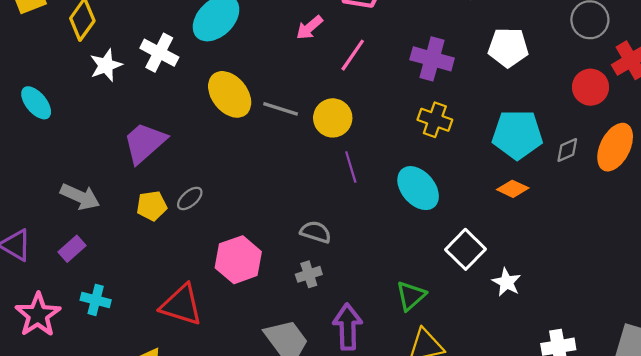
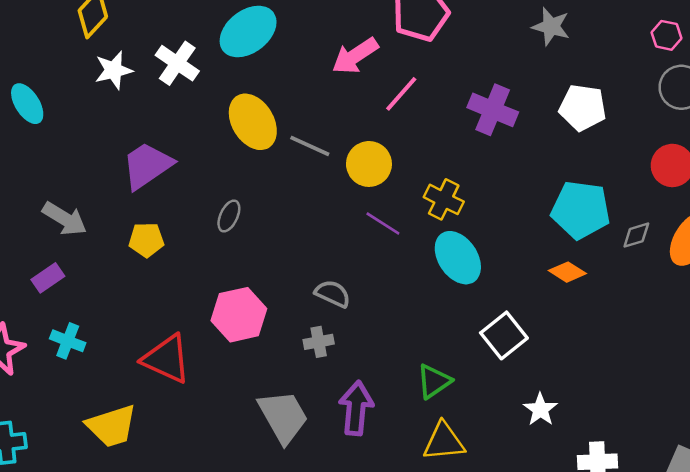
pink arrow: (309, 28) -> (355, 56), size x1.4
yellow cross: (435, 120) -> (444, 199), moved
purple line: (351, 167) -> (383, 223), turned -48
gray ellipse: (190, 198) -> (229, 216), moved, turned -32
white star: (507, 282) -> (540, 409), moved

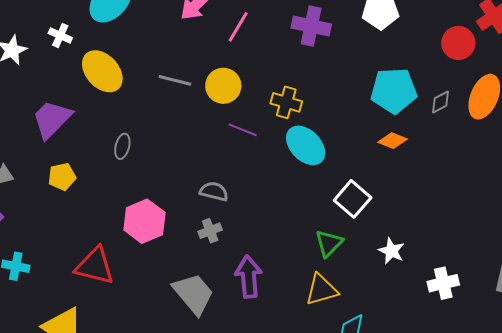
white cross: (177, 63) -> (60, 36), size x0.7
yellow ellipse: (253, 122) -> (102, 71), moved
green triangle: (434, 381) -> (329, 243), moved

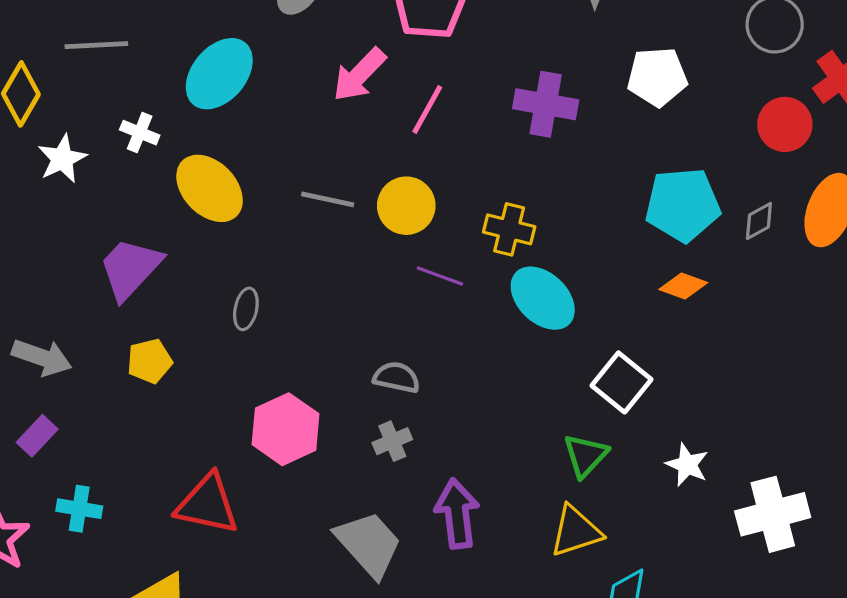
white cross: (443, 283) -> (773, 514), size x1.4

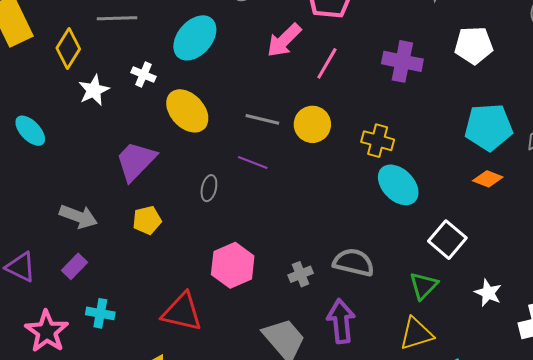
purple line: (440, 276) -> (253, 162), moved
gray semicircle: (397, 377) -> (354, 262), moved, size x1.4

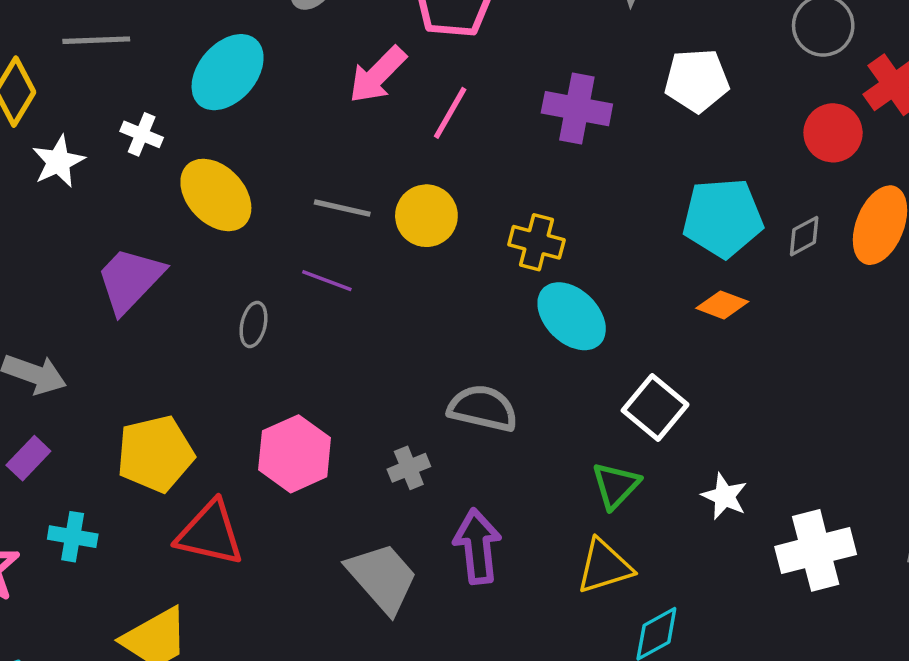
yellow pentagon: (147, 220) -> (155, 454), moved, size x1.6
gray semicircle: (354, 262) -> (483, 408), moved

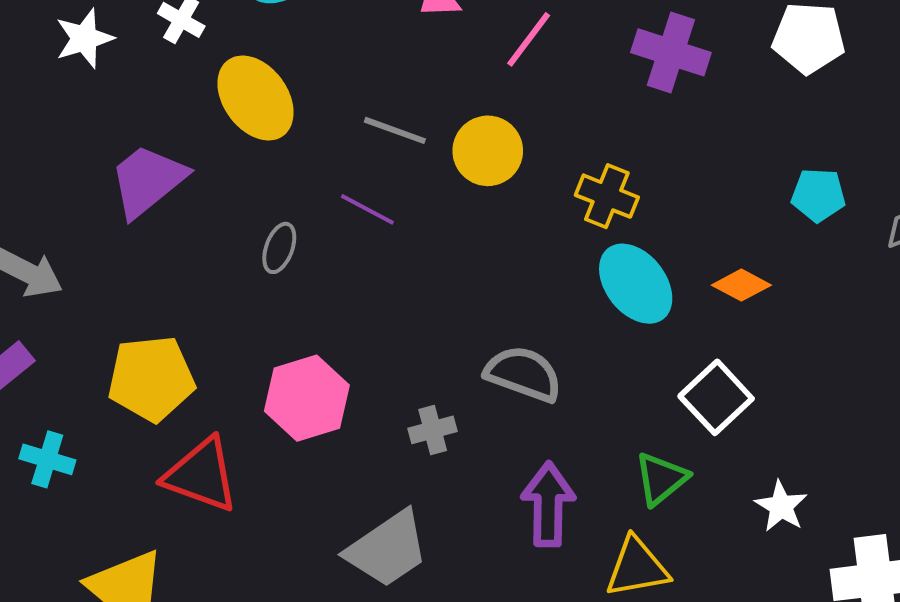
cyan pentagon: (723, 218) -> (818, 195), size x0.6
orange diamond: (722, 305) -> (741, 285), moved
purple arrow: (477, 546) -> (548, 504), moved
gray trapezoid: (382, 578) -> (387, 549), turned 90

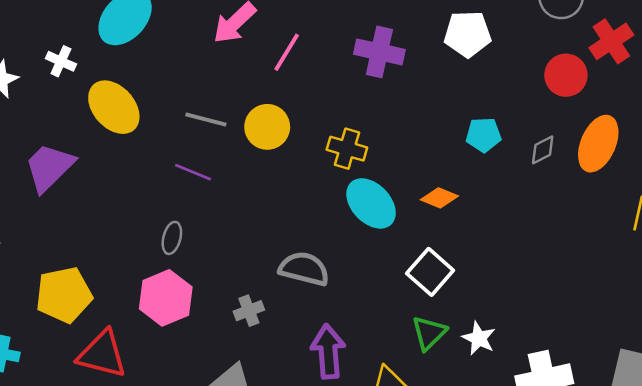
gray ellipse: (279, 248) -> (172, 238), moved
green triangle: (661, 479) -> (429, 333), moved

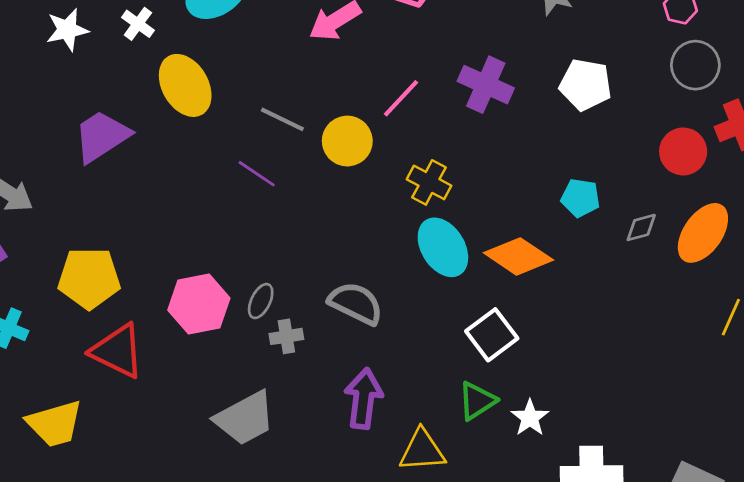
pink line: (287, 52) -> (401, 98), moved
orange diamond: (439, 198) -> (518, 256), size x1.6
gray ellipse: (172, 238) -> (261, 301), moved

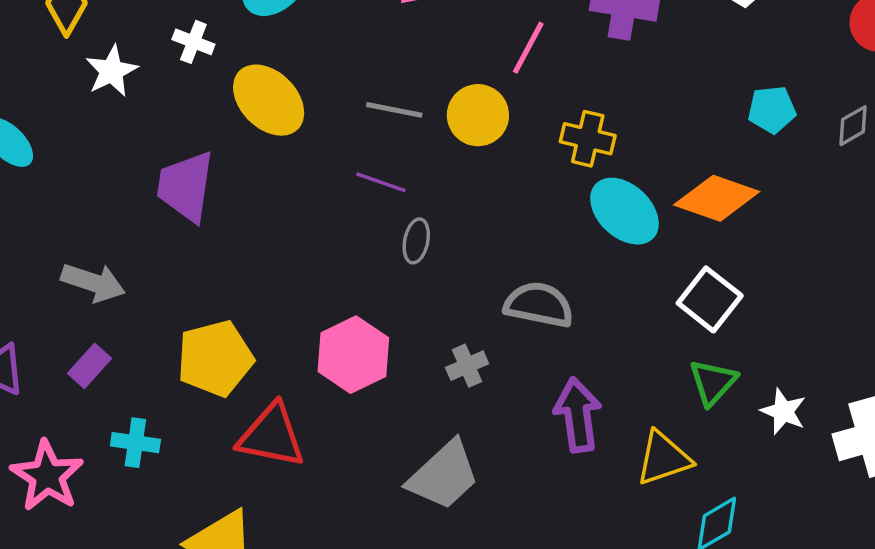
purple trapezoid: (102, 136) -> (186, 186), turned -34
gray ellipse: (261, 301) -> (416, 241), moved
white star: (530, 418) -> (783, 411), moved

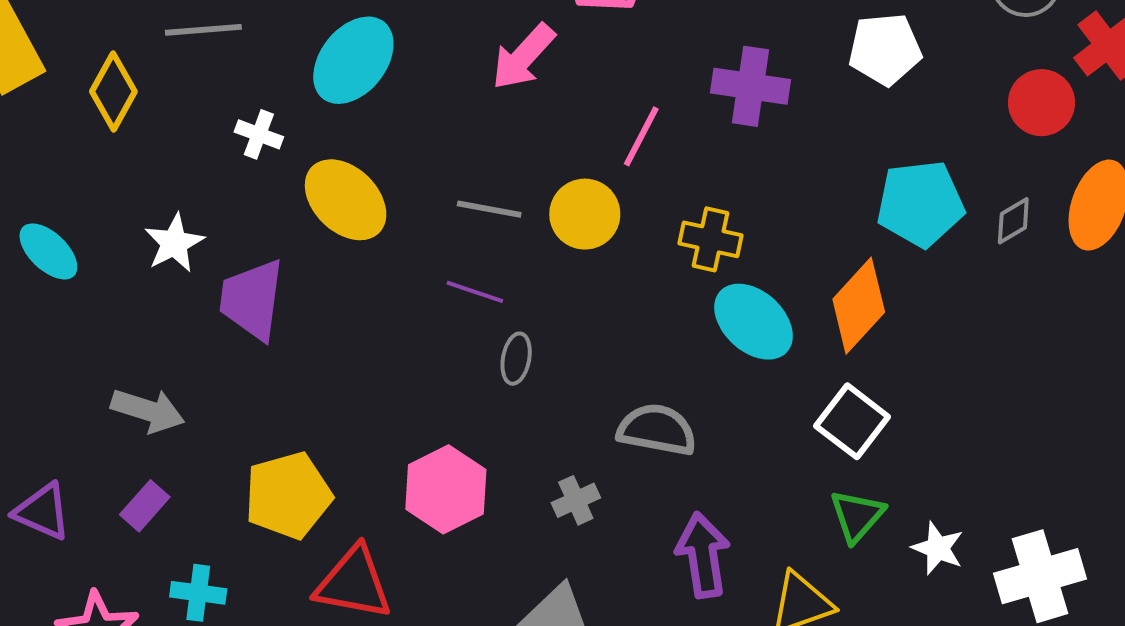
white star: (112, 71) -> (174, 243), moved
cyan pentagon: (772, 110) -> (920, 204), size x1.6
orange diamond: (717, 198) -> (859, 306), turned -66

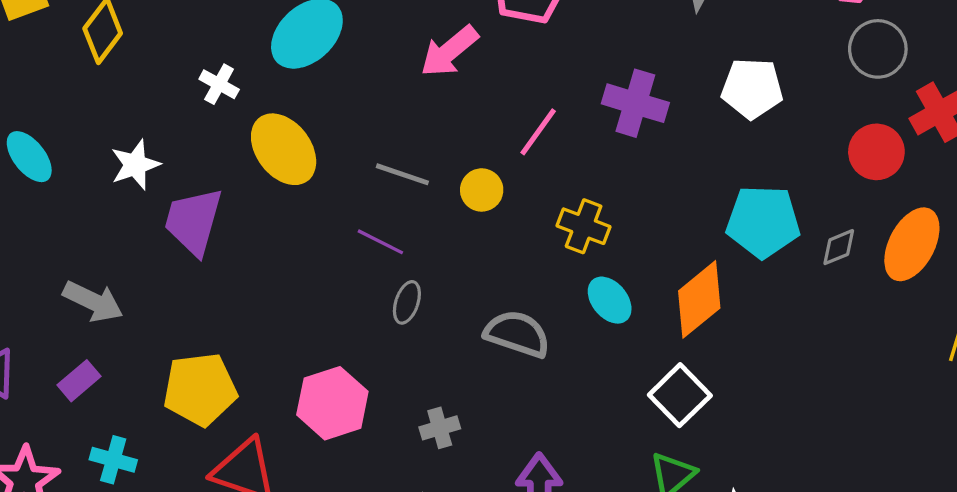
yellow circle: (585, 214) -> (482, 190), size x0.7
cyan ellipse: (754, 322) -> (610, 300), size x0.7
gray semicircle: (657, 430) -> (517, 334), moved

